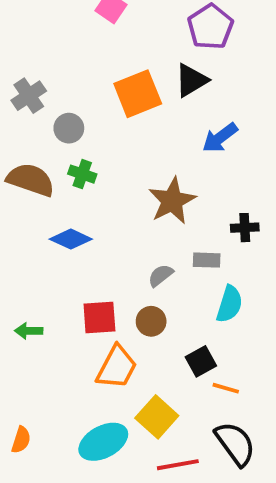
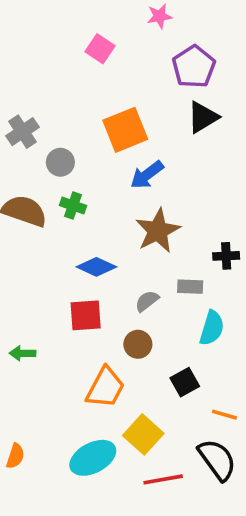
black triangle: (191, 80) -> (203, 117), moved
blue arrow: (220, 138) -> (147, 175), moved
blue diamond: (71, 239) -> (96, 267), moved
red square: (99, 317) -> (86, 315), moved
orange line: (226, 388) -> (224, 415), moved

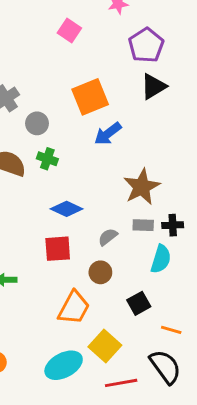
brown star: (158, 231) -> (142, 187), moved
black cross: (226, 256) -> (173, 225), moved

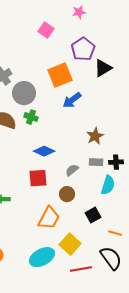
purple pentagon: (146, 45) -> (83, 49), moved
gray circle: (37, 123) -> (24, 93), size x1.5
brown star: (142, 187) -> (95, 136), size x0.7

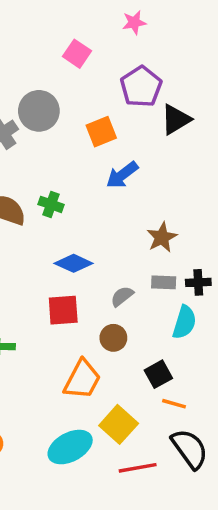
orange square: (60, 75) -> (101, 132), size x0.7
gray circle: (24, 93) -> (39, 111), moved
orange line: (115, 233) -> (174, 404), moved

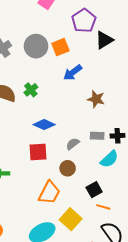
gray circle: (39, 111) -> (36, 46), moved
green cross: (51, 204) -> (31, 90), turned 32
brown star: (162, 237) -> (96, 99), moved, turned -30
cyan semicircle: (184, 322) -> (109, 159), turned 30

